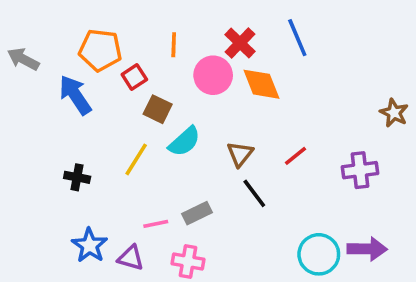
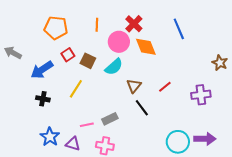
blue line: (297, 38) -> (179, 29), moved
gray arrow: (23, 59) -> (13, 53), moved
red square: (134, 77) -> (68, 55), moved
blue arrow: (75, 95) -> (42, 70), moved, turned -90
cyan semicircle: (184, 141) -> (114, 67), moved

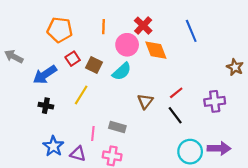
brown triangle: (134, 86) -> (145, 101), moved
black line: (142, 108) -> (175, 115), moved
gray rectangle: (110, 119) -> (117, 127), turned 42
pink line: (87, 125) -> (93, 133), turned -72

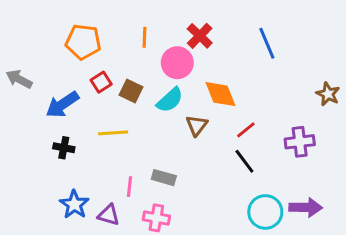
orange diamond: (156, 50) -> (221, 94), moved
yellow line: (81, 95) -> (113, 133), turned 54
brown triangle: (145, 101) -> (197, 125), moved

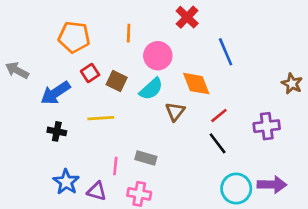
red cross: (200, 36) -> (187, 17), moved
blue line: (267, 43) -> (226, 52), moved

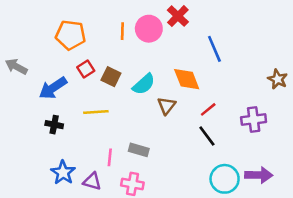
pink circle: (158, 56) -> (149, 29), moved

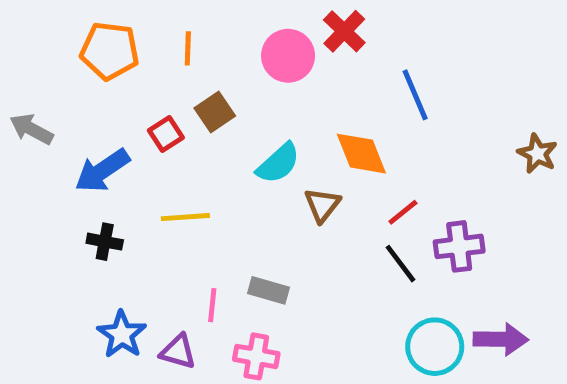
orange line: (122, 31) -> (188, 48), moved
orange pentagon: (71, 35) -> (110, 51), moved
brown square: (111, 77) -> (215, 112), moved, turned 30
purple cross: (254, 120) -> (459, 246), moved

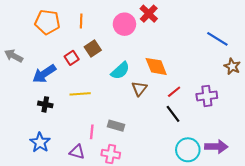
blue line: (415, 95) -> (217, 39), moved, turned -35
purple cross: (459, 246) -> (207, 96), moved
blue star: (122, 334) -> (40, 142), moved

